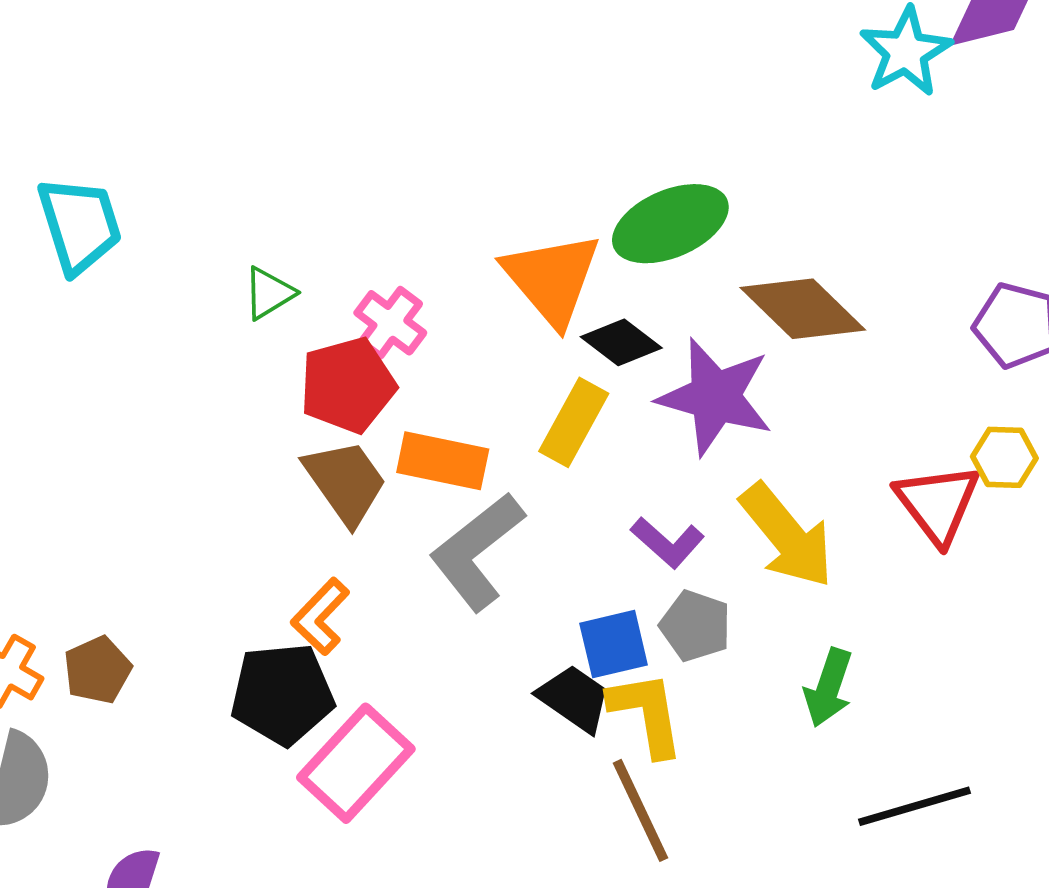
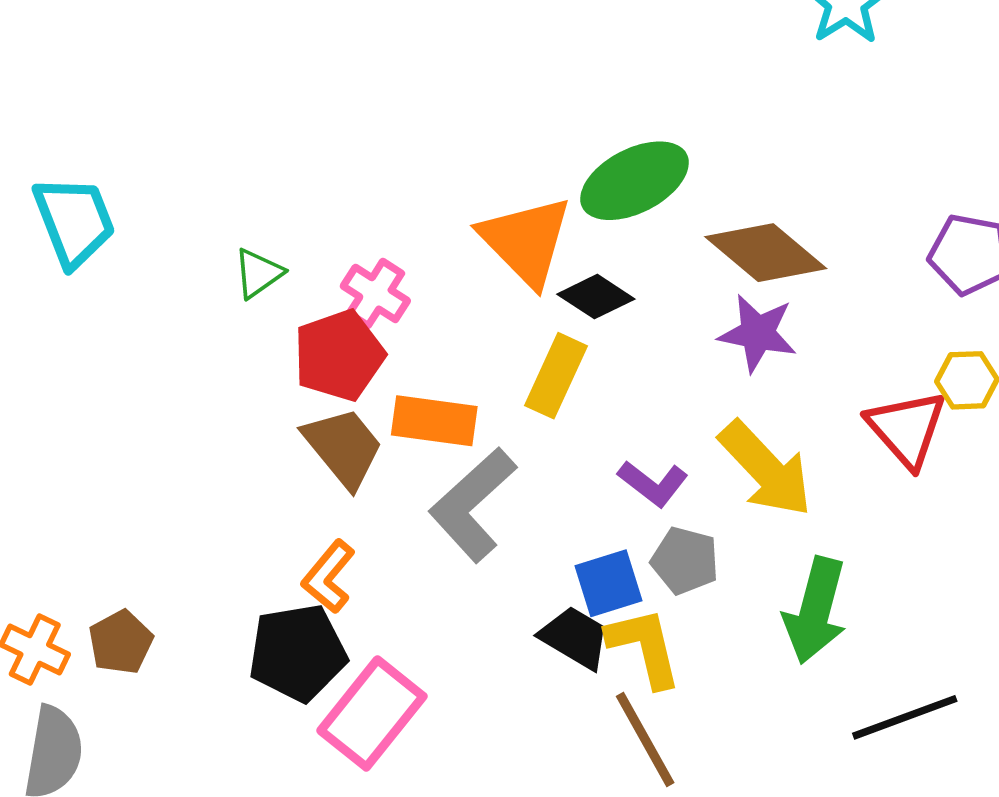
purple star: (715, 397) -> (758, 333), moved, size x0.7
green arrow: (828, 688) -> (815, 610), size x1.4

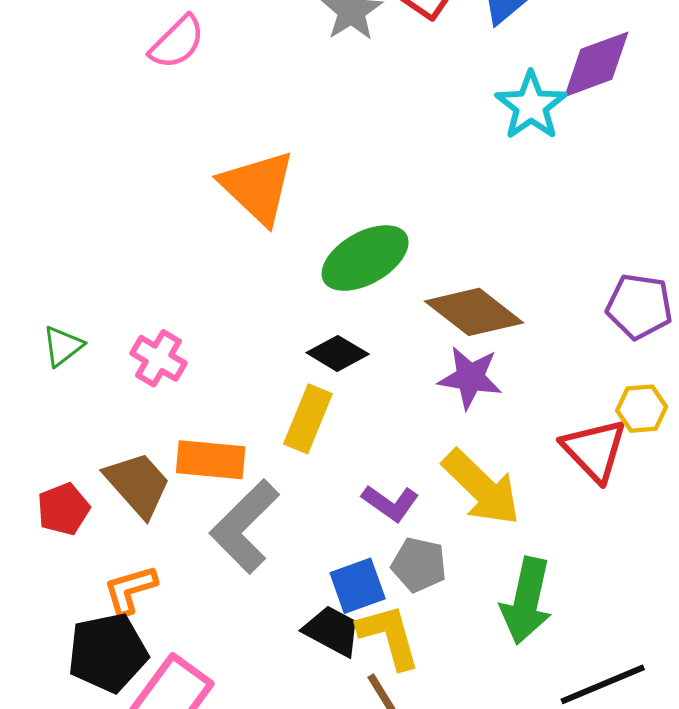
orange triangle: (526, 241) -> (258, 187), moved
red pentagon: (339, 355) -> (63, 509), moved, size x0.7
orange L-shape: (329, 577) -> (130, 590), turned 36

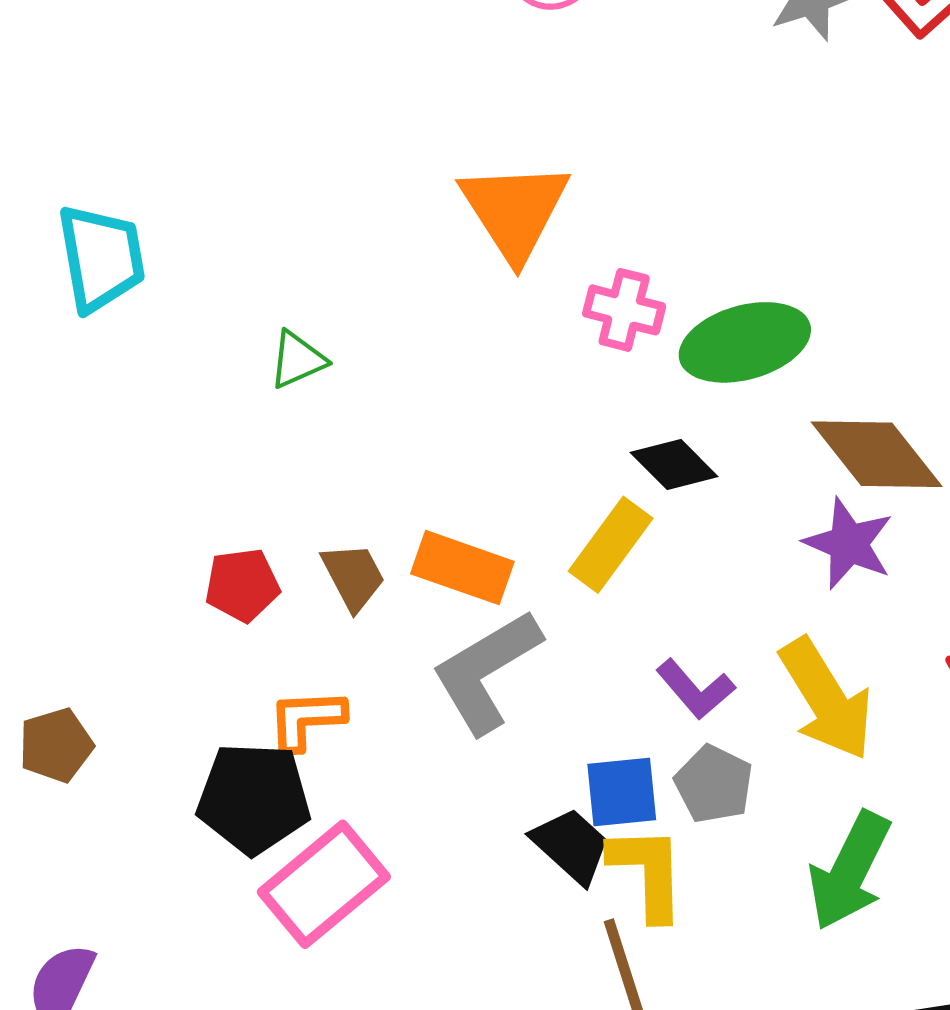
orange triangle: (258, 187) -> (515, 210), moved
pink cross: (159, 358) -> (624, 310), moved, turned -30
brown trapezoid: (138, 484) -> (353, 576), size x0.7

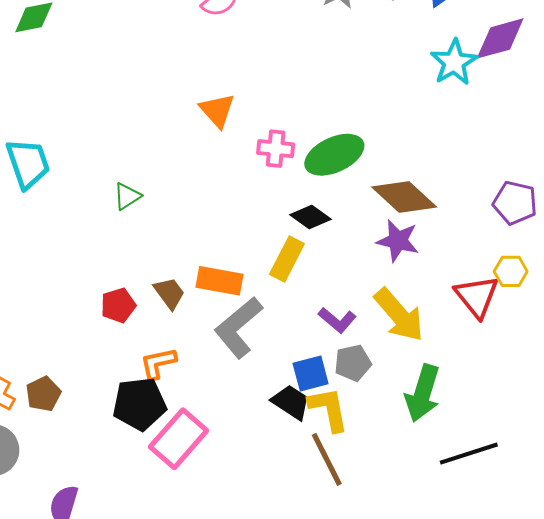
orange triangle: (515, 210) -> (217, 110), size x0.7
gray pentagon: (714, 784) -> (353, 363), turned -30

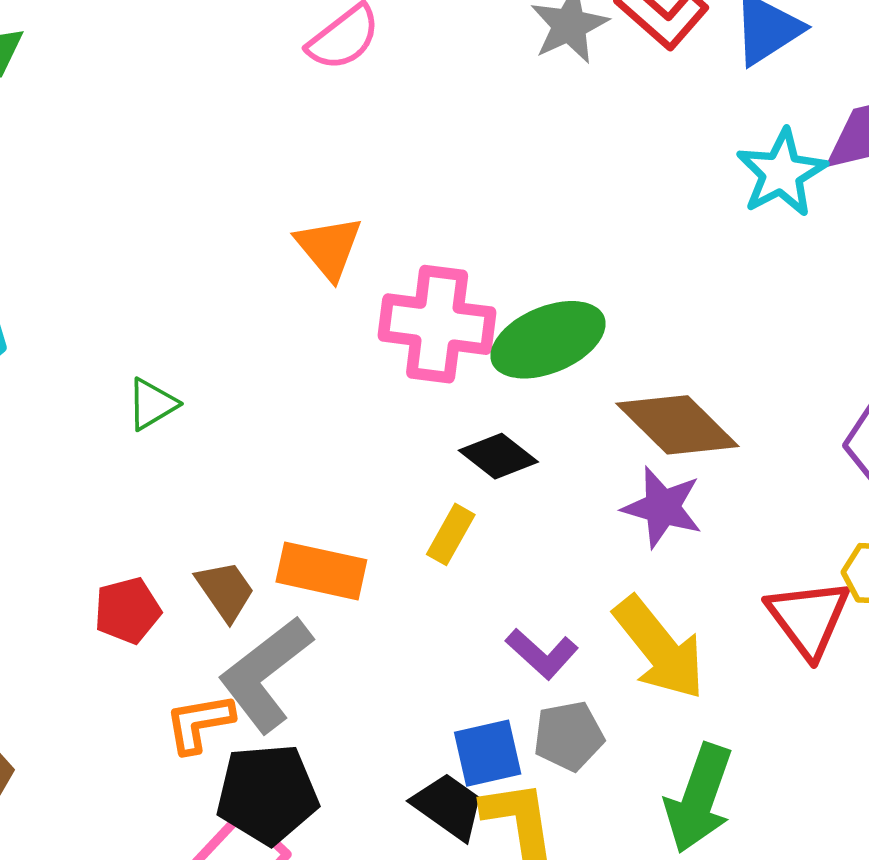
pink cross: (276, 149) -> (437, 324), size x1.6
yellow rectangle: (287, 259) -> (451, 534), size x0.7
gray L-shape: (238, 327) -> (265, 674), moved
black pentagon: (140, 404) -> (267, 794), moved

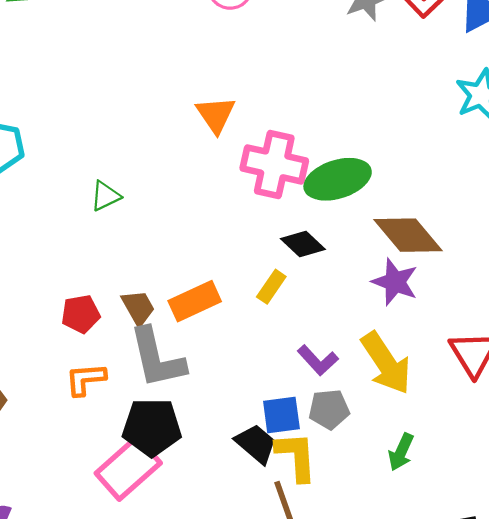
orange rectangle: (321, 571) -> (195, 301), turned -42
gray L-shape: (265, 674) -> (157, 358), turned -70
orange L-shape: (199, 723) -> (86, 379), moved
green arrow: (699, 798) -> (401, 452), size x0.6

